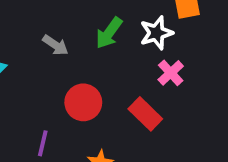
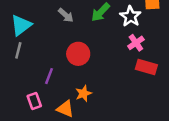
white star: (156, 33) -> (130, 16), turned -30
red rectangle: (145, 114) -> (146, 67), moved, turned -36

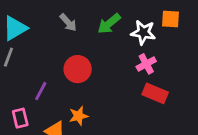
white star: (130, 16) -> (143, 32), turned -30

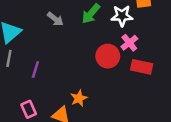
red circle: (78, 69) -> (108, 56), moved
purple line: (41, 91) -> (35, 69), moved

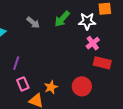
red circle: (108, 56) -> (82, 86), moved
pink rectangle: (29, 109) -> (23, 84), moved

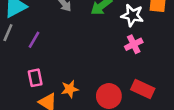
purple line: (16, 63) -> (34, 40), moved
red rectangle: (102, 63) -> (143, 89), moved

